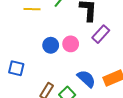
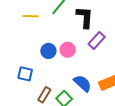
blue square: (16, 68) -> (25, 74), moved

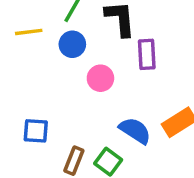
purple rectangle: (97, 40) -> (147, 54), turned -36
blue circle: (48, 51) -> (72, 44), moved

